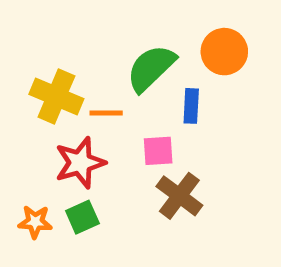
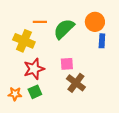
blue rectangle: (191, 106) -> (102, 41), moved
orange line: (106, 113) -> (40, 22), moved

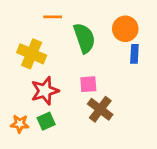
orange line: (40, 22) -> (53, 17), moved
green semicircle: (64, 29) -> (84, 38), turned 115

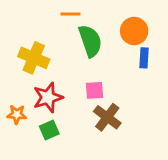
orange line: (53, 17) -> (70, 14), moved
orange star: (20, 124) -> (17, 114), moved

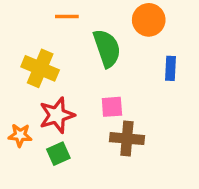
orange line: (70, 14) -> (67, 17), moved
orange circle: (134, 31) -> (149, 20), moved
brown cross: (107, 117) -> (127, 139), turned -32

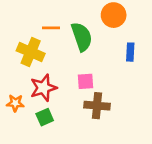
orange line: (67, 17) -> (51, 28), moved

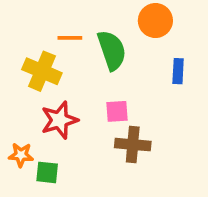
orange star: (15, 103) -> (21, 155), moved
green square: (45, 117) -> (47, 172), moved, turned 30

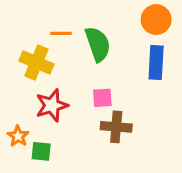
orange circle: (155, 21) -> (156, 20), moved
blue rectangle: (178, 71) -> (156, 62), size x1.5
orange star: (21, 155) -> (18, 136), turned 30

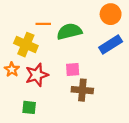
green semicircle: (98, 44) -> (69, 31), turned -85
blue rectangle: (156, 62) -> (111, 45), turned 55
orange star: (18, 136) -> (12, 69), moved

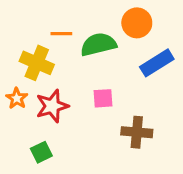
orange circle: (111, 14) -> (137, 23), moved
brown cross: (82, 90) -> (137, 132), moved
green square: (29, 107) -> (41, 152), turned -32

